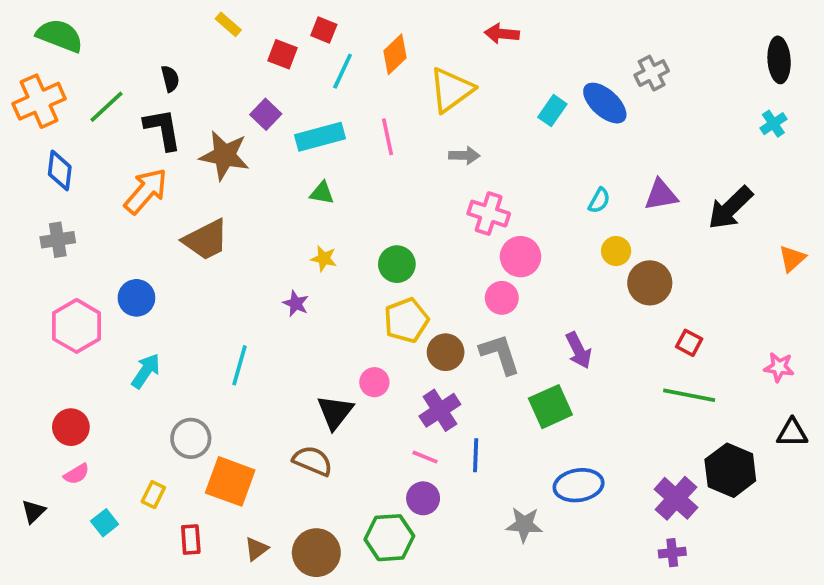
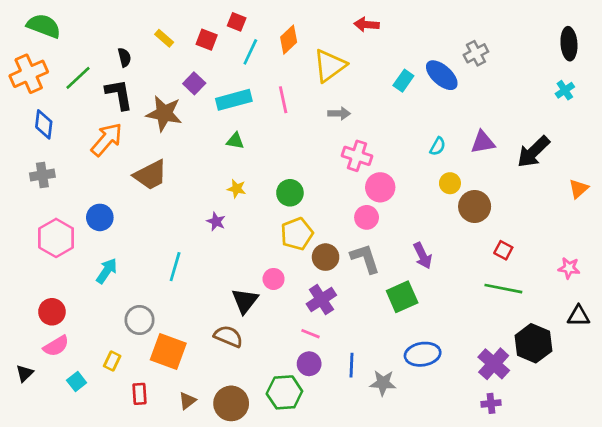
yellow rectangle: (228, 24) -> (164, 38), moved
blue line: (476, 455) -> (351, 365), moved
pink semicircle: (77, 474) -> (56, 346), size x1.4

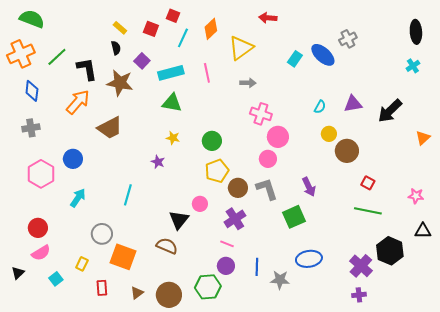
black semicircle: (124, 57) -> (116, 48), moved
green triangle: (235, 141) -> (172, 103), size x1.5

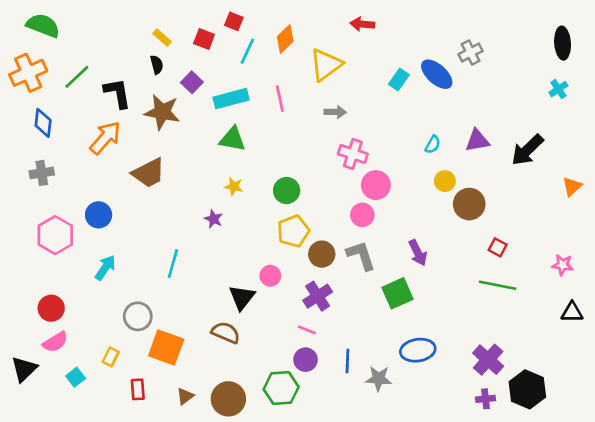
black hexagon: (390, 251) -> (527, 389), moved
black triangle: (18, 273) -> (24, 369), size x1.5

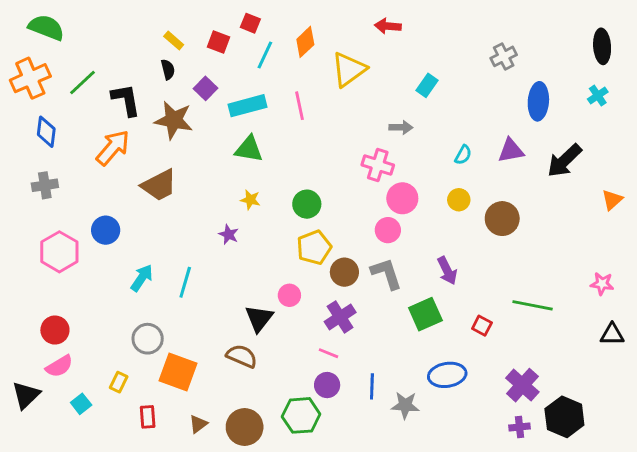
blue ellipse: (437, 74) -> (538, 101), moved, turned 52
gray arrow: (335, 112) -> (401, 127), moved
yellow circle: (445, 181) -> (459, 200), moved
red square: (498, 247) -> (482, 326), moved
cyan arrow: (105, 268) -> (142, 278), moved

